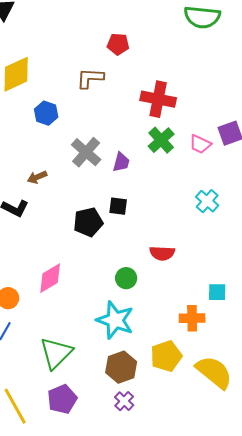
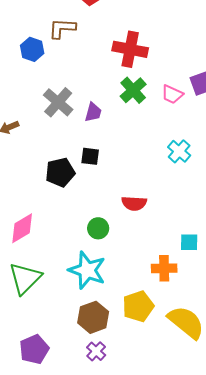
blue hexagon: (46, 113) -> (32, 49), moved
green triangle: (56, 353) -> (25, 278), moved

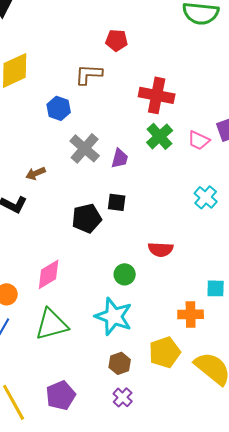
blue hexagon: (32, 49) -> (59, 108), moved
green triangle: (25, 278) -> (52, 324), turned 30
brown hexagon: (93, 317) -> (120, 363), size x0.7

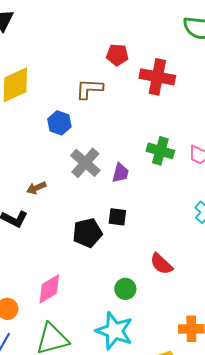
red cross: (157, 95) -> (157, 77), moved
green cross: (160, 136) -> (160, 151), turned -32
red semicircle: (161, 249) -> (161, 264), turned 40

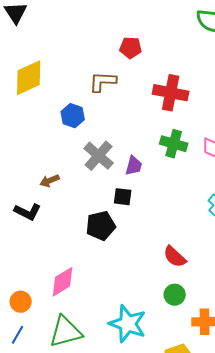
red cross: (157, 77) -> (171, 93), moved
black square: (117, 217) -> (123, 197), moved
green circle: (125, 289) -> (175, 295), moved

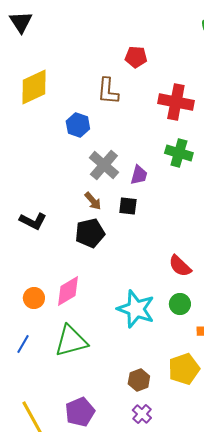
brown L-shape: (103, 82) -> (108, 91), turned -88
brown arrow: (50, 181) -> (93, 201), moved, turned -108
black pentagon: (101, 226) -> (90, 233), moved
orange circle: (21, 302) -> (34, 298), moved
cyan star: (128, 324) -> (136, 309), moved

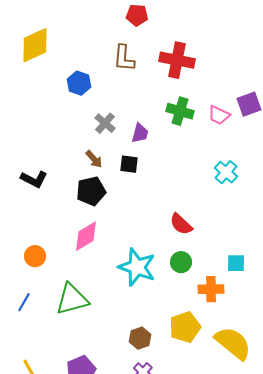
brown L-shape: (108, 91) -> (124, 58), moved
gray cross: (104, 165) -> (105, 123), size x0.7
pink diamond: (68, 291) -> (86, 236), moved

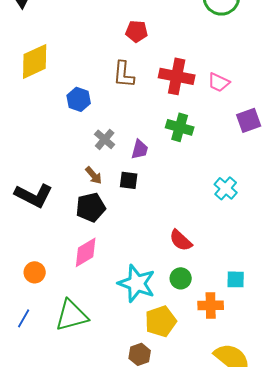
pink trapezoid: (219, 115) -> (219, 82), moved
black L-shape: (34, 179) -> (34, 195), size x1.4
yellow pentagon: (185, 327) -> (161, 321), moved

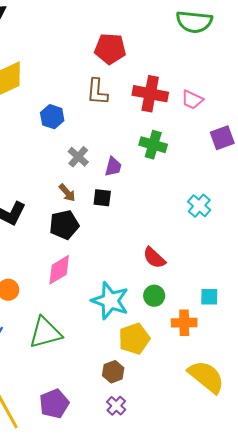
red pentagon: (137, 31) -> (110, 49), size x1.4

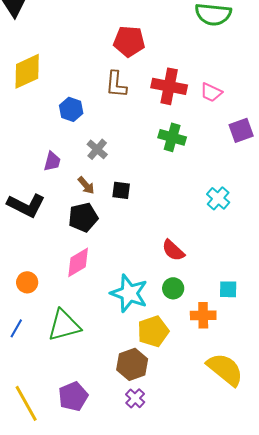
purple trapezoid: (113, 167) -> (52, 161), moved
brown hexagon: (113, 372) -> (132, 364), size x1.4

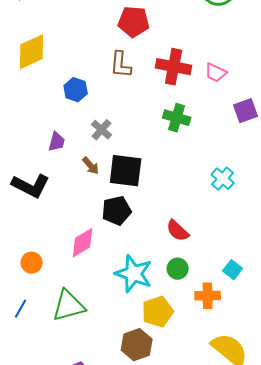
black square: (121, 190) -> (126, 171), size x1.8
black pentagon: (83, 217) -> (117, 211), moved
cyan square: (228, 289) -> (233, 270), turned 36

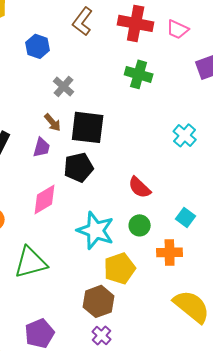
brown L-shape: (121, 65) -> (83, 21), turned 32
purple trapezoid: (57, 142) -> (42, 147), moved
cyan square: (233, 270) -> (186, 217), moved

